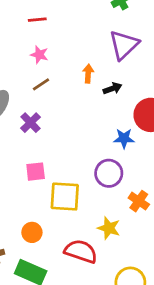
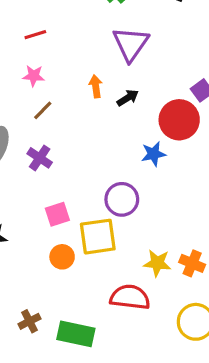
red line: (37, 20) -> (35, 35), moved
purple circle: (109, 173) -> (122, 199), moved
orange cross: (139, 201) -> (192, 263), moved
orange circle: (32, 232) -> (62, 257), moved

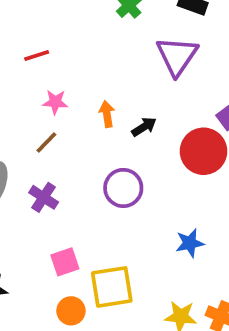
purple triangle: (131, 44) -> (177, 56), moved
pink star: (34, 76) -> (55, 102), moved
blue star: (153, 154) -> (190, 243), moved
purple circle: (122, 199) -> (123, 188), moved

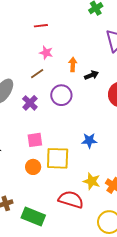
purple circle: (123, 188) -> (61, 95), moved
blue star: (190, 243) -> (89, 141), moved

